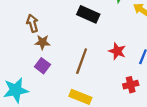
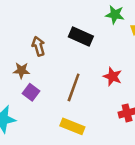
brown arrow: (32, 23) -> (38, 46), moved
brown star: (42, 42) -> (21, 70), moved

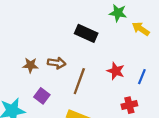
brown arrow: (38, 46) -> (57, 63), moved, turned 114
purple square: (31, 92) -> (42, 96), moved

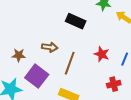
brown star: (30, 65) -> (19, 55), moved
purple square: (42, 96) -> (37, 76), size x1.6

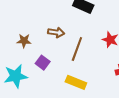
purple square: (37, 76) -> (43, 63), size x0.6

